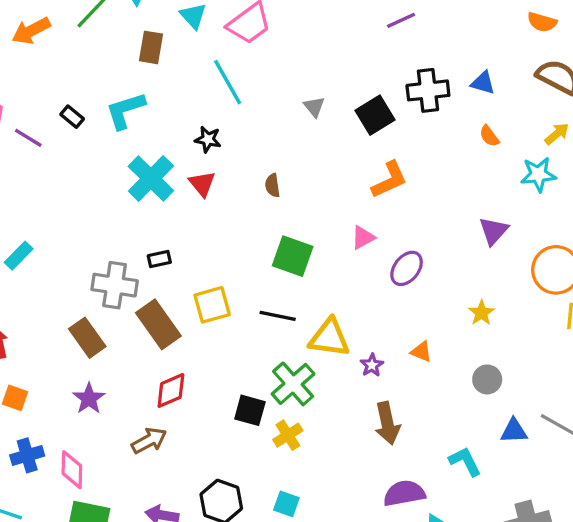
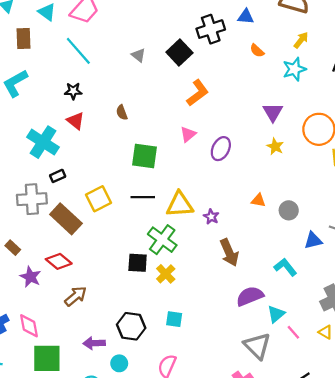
cyan cross: (151, 179) -> (43, 142), moved
yellow star: (481, 313) -> (275, 146), moved
brown rectangle: (87, 338) -> (13, 248), moved, size x0.6
orange triangle: (421, 352) -> (258, 200), moved
red diamond: (171, 390) -> (59, 261), moved, turned 75

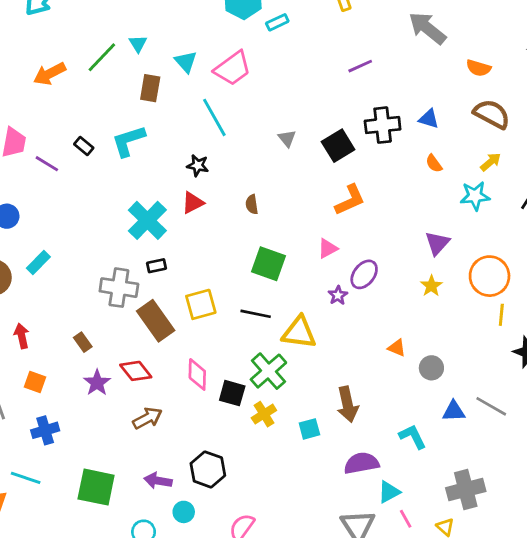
red triangle: (75, 121) -> (193, 203), turned 42
purple star: (211, 217) -> (338, 295), moved
cyan square: (174, 319) -> (309, 429), moved, turned -35
pink diamond: (29, 326) -> (197, 374), moved

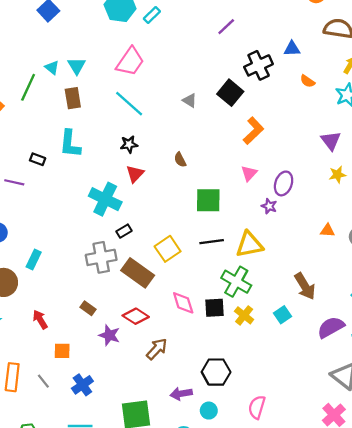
cyan triangle: (186, 62) -> (77, 66), moved, turned 30
cyan L-shape: (128, 141) -> (70, 144), turned -48
yellow star: (431, 286) -> (337, 175), turned -30

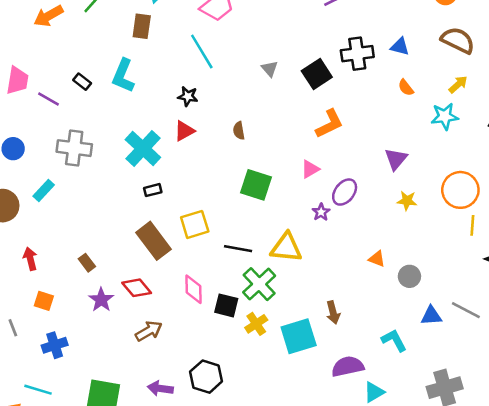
purple triangle: (331, 141) -> (396, 159), moved
black line: (212, 242) -> (238, 249), moved
gray cross: (101, 257) -> (74, 148), moved
brown arrow: (305, 286) -> (333, 312), size x0.7
cyan square: (282, 315) -> (299, 336), size x1.8

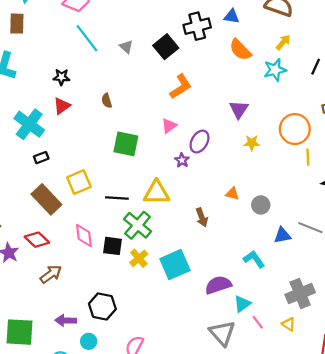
cyan line: (202, 52) -> (87, 38), moved
orange semicircle: (406, 88) -> (240, 50), size x1.6
brown arrow: (333, 312) -> (202, 217), moved

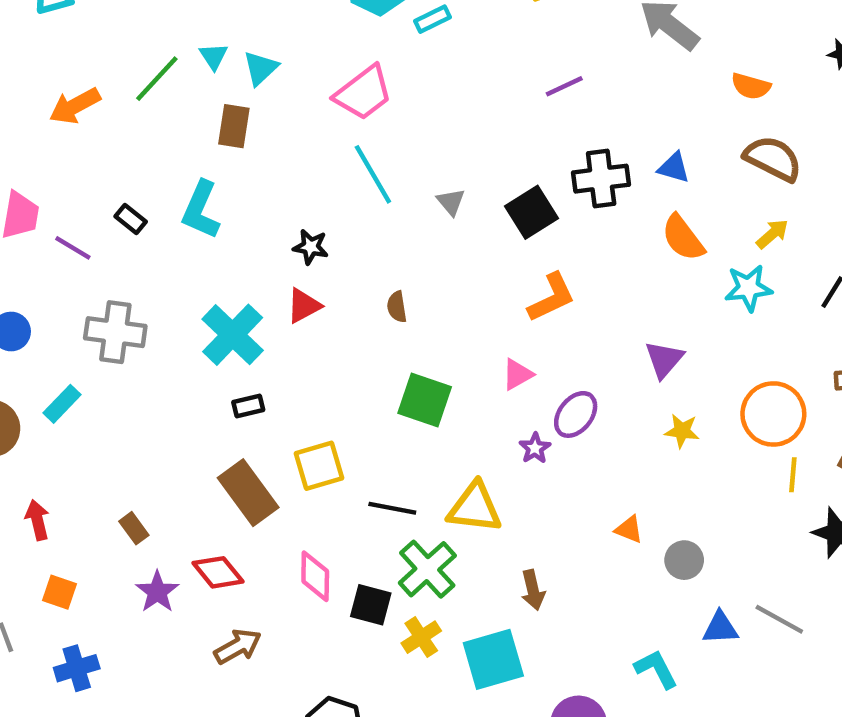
brown arrow: (202, 217) -> (533, 590), moved

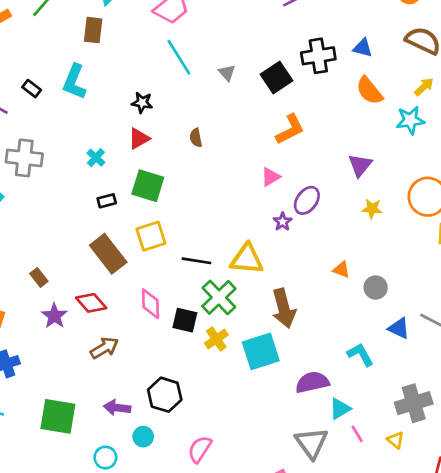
cyan cross: (233, 335) -> (96, 158), size x0.5
green square: (425, 400) -> (148, 186), moved
brown arrow: (533, 590) -> (284, 308), size x1.6
blue triangle: (720, 628) -> (399, 328), turned 30

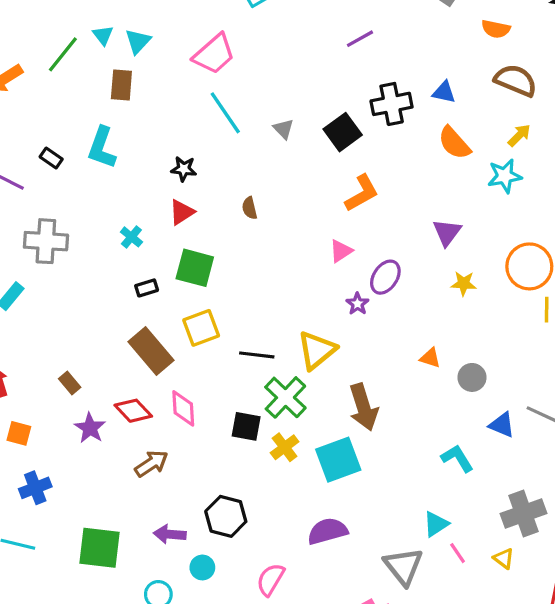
yellow triangle: (247, 259) -> (317, 350), turned -42
pink diamond: (150, 304) -> (183, 408), moved
purple semicircle: (312, 382) -> (328, 531), moved

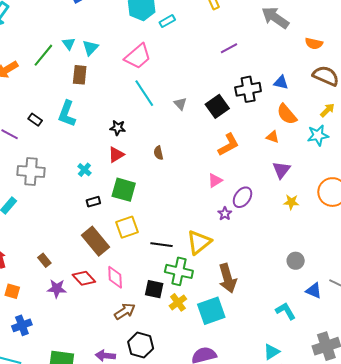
orange triangle: (430, 358) -> (273, 137), moved
green cross: (285, 397) -> (179, 271), turned -32
purple star: (90, 428) -> (57, 289), turned -30
brown arrow: (151, 464) -> (125, 311), moved

